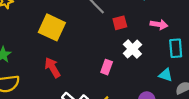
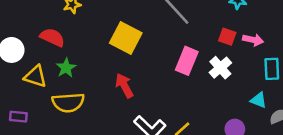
red square: (120, 23) -> (227, 37), moved, turned 32
pink rectangle: (107, 67) -> (187, 61), moved, size x1.5

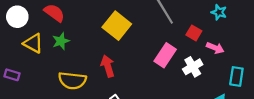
red square: (227, 37) -> (194, 33), moved
pink arrow: (253, 40) -> (215, 48), moved
yellow semicircle: (68, 103) -> (72, 81), moved

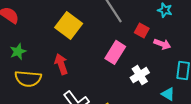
green star: (61, 41) -> (18, 52), moved
white cross: (193, 67) -> (140, 75), moved

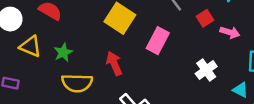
red square: (142, 30) -> (205, 18), turned 32
pink rectangle: (115, 52) -> (158, 41), moved

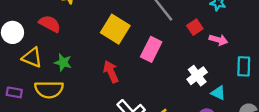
green star: (63, 52) -> (63, 62), turned -30
yellow semicircle: (77, 83) -> (49, 89), moved
cyan triangle: (240, 90) -> (218, 93), moved

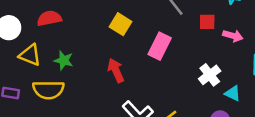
red semicircle: (50, 24) -> (49, 18), turned -40
red square: (195, 27) -> (207, 22), turned 35
yellow square: (115, 29) -> (121, 24), size x0.7

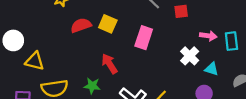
red semicircle: (49, 18) -> (81, 25), moved
pink arrow: (233, 36) -> (208, 36), moved
green star: (64, 60) -> (92, 86), moved

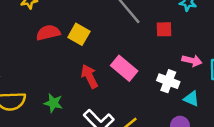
pink rectangle: (144, 38) -> (124, 68), moved, turned -75
white cross: (190, 56) -> (168, 81), turned -30
red arrow: (109, 64) -> (89, 76), moved

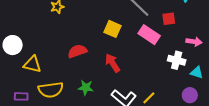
red semicircle: (48, 33) -> (77, 51), moved
yellow square: (79, 34) -> (112, 29), moved
pink rectangle: (124, 68) -> (149, 35), moved

